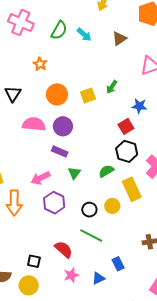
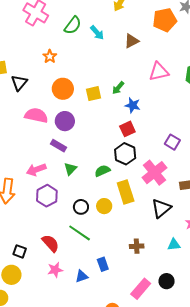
blue star: (139, 106) -> (133, 105), moved

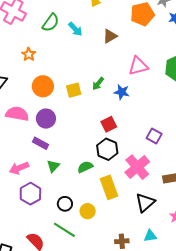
blue star: (133, 105) -> (122, 92), moved
yellow circle: (104, 206) -> (88, 211), moved
cyan triangle: (174, 245) -> (150, 236), moved

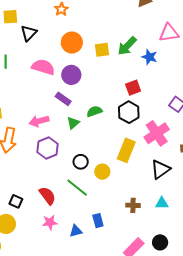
green arrow: (98, 84) -> (127, 46), size x1.5
green semicircle: (85, 167) -> (94, 111), moved
yellow rectangle: (109, 187) -> (126, 150), turned 35

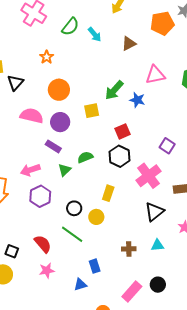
yellow square: (102, 50) -> (92, 111), moved
yellow rectangle: (126, 150) -> (108, 193), moved, size x0.7
blue triangle: (76, 231) -> (80, 285), moved

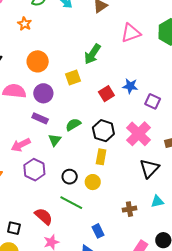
orange star: (47, 57) -> (25, 24), moved
blue star: (137, 100) -> (130, 86), moved
black hexagon: (120, 156) -> (103, 131), moved

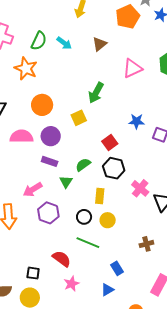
orange star: (25, 24) -> (26, 69), size x1.6
red square: (106, 94) -> (110, 142), moved
pink cross: (138, 134) -> (140, 188), moved, size x0.7
yellow rectangle: (101, 157) -> (100, 196), moved

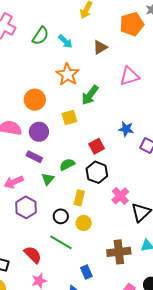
orange star: (26, 69) -> (67, 74), moved
brown cross: (146, 244) -> (119, 252), size x1.6

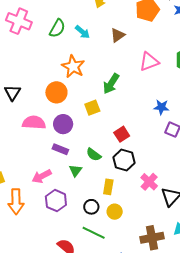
orange star: (67, 74) -> (73, 67), moved
blue star: (126, 129) -> (161, 107), moved
green semicircle: (67, 165) -> (94, 155), turned -112

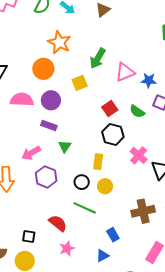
pink triangle: (149, 62) -> (125, 72), moved
green semicircle: (94, 155) -> (137, 111), moved

